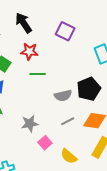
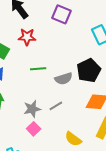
green line: (38, 74) -> (38, 69), moved
gray line: (68, 121) -> (56, 106), moved
pink square: (45, 143) -> (34, 129), moved

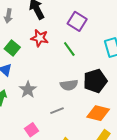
green line: (38, 69) -> (69, 49), moved, turned 49
gray star: (32, 109) -> (28, 90), moved, turned -30

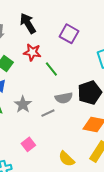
green line: (69, 49) -> (51, 69), moved
gray line: (57, 111) -> (48, 113), moved

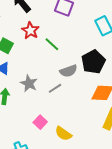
red star: (32, 52) -> (30, 30), turned 30
yellow semicircle: (67, 159) -> (63, 134), moved

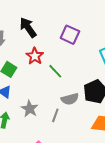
gray line: (55, 88) -> (55, 115), turned -40

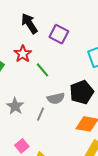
black arrow: (28, 28) -> (29, 23), moved

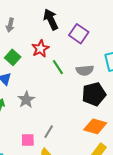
gray semicircle: (56, 98) -> (85, 70), moved
gray line: (41, 114) -> (49, 132), moved
pink square: (22, 146) -> (28, 140), turned 32

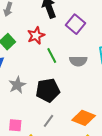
black pentagon: (94, 94) -> (48, 90), moved
gray line: (49, 132) -> (48, 121), moved

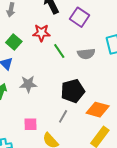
red star: (36, 35) -> (41, 33), turned 30
gray star: (17, 85) -> (28, 84), turned 30
black pentagon: (48, 90) -> (73, 91), moved

